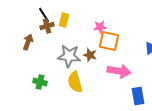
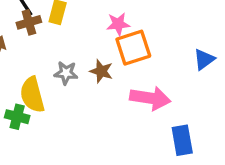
orange square: (109, 41) -> (133, 48), turned -30
gray star: (69, 56) -> (66, 73), size x0.6
yellow semicircle: (75, 82) -> (32, 95), moved

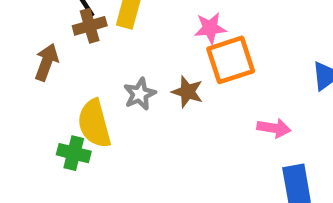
gray star: (66, 73) -> (140, 94), turned -30
pink arrow: (150, 98) -> (274, 128), moved, size x0.6

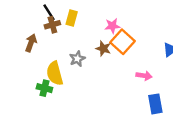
orange square: (231, 60) -> (123, 42), turned -30
brown star: (187, 92) -> (103, 49), moved

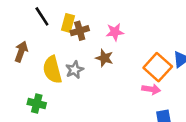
brown cross: (52, 25) -> (80, 31), moved
orange square: (123, 42) -> (158, 67), moved
yellow semicircle: (55, 73) -> (52, 70), moved

